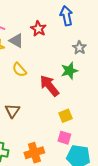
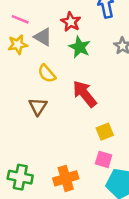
green star: (69, 71) -> (80, 47), moved, turned -30
brown triangle: (12, 111) -> (38, 106), moved

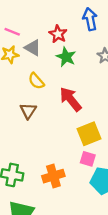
yellow square: (105, 132) -> (89, 134), size x1.5

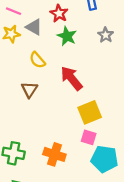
orange cross: (53, 176) -> (54, 154), turned 35

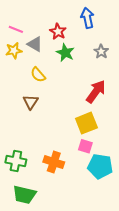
red arrow: (71, 78) -> (96, 92), moved, turned 75

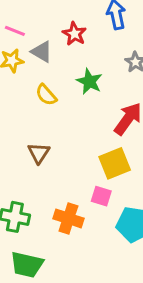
green star: (65, 53) -> (89, 81), moved
brown triangle: (31, 102) -> (39, 153), moved
pink square: (85, 146) -> (101, 196), moved

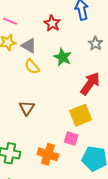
gray triangle: (42, 52) -> (29, 46), moved

